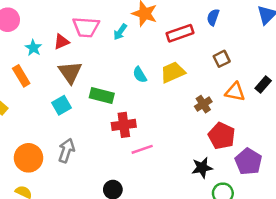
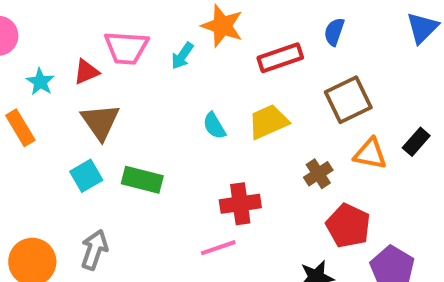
brown square: (222, 59) -> (348, 100), size x1.6
green rectangle: (102, 96) -> (142, 180), moved
red cross: (124, 125) -> (240, 204), moved

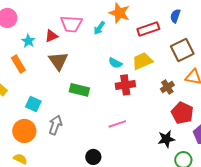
cyan semicircle: (214, 126) -> (115, 63), turned -32
cyan square: (86, 176) -> (33, 104), moved, turned -35
red cross: (240, 204) -> (125, 85), moved

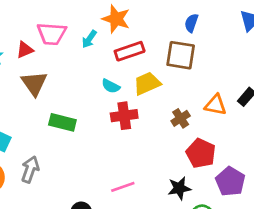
red rectangle: (148, 29) -> (130, 51), moved
brown square: (182, 50) -> (181, 55), moved, turned 35
pink line: (117, 124) -> (123, 187), moved

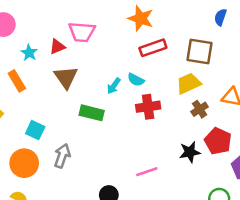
blue semicircle: (191, 23) -> (220, 17), moved
cyan arrow: (89, 39) -> (114, 86), moved
yellow trapezoid: (147, 83) -> (189, 83), moved
black star: (179, 188) -> (190, 152), moved

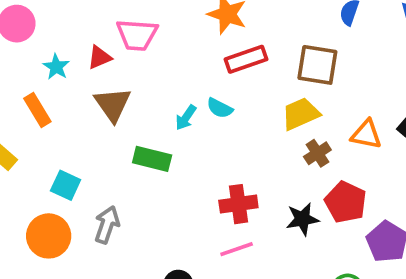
red cross: (148, 107) -> (238, 204), moved

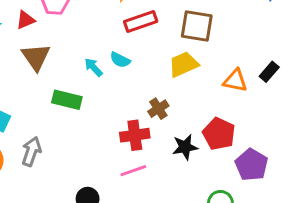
cyan arrow: (186, 118) -> (93, 67), turned 102
brown cross: (317, 153) -> (158, 109), moved

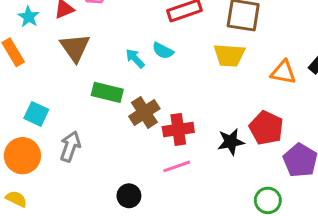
yellow trapezoid: (184, 64) -> (229, 55), turned -152
brown cross: (158, 109) -> (144, 112), moved, size x1.4

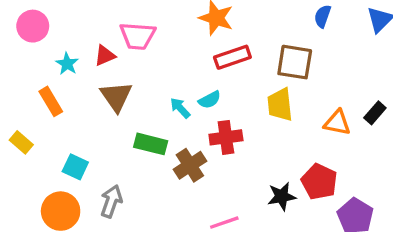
cyan semicircle: (163, 51) -> (210, 100), turned -55
yellow trapezoid: (229, 55) -> (280, 105), turned 80
red cross: (178, 129) -> (226, 137), moved

